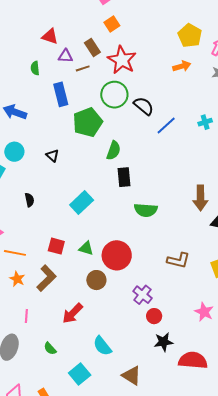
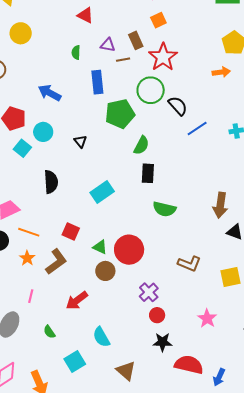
red triangle: (50, 36) -> (85, 15), moved
black semicircle: (29, 200) -> (51, 182), size x1.6
green triangle: (86, 248) -> (100, 247), moved

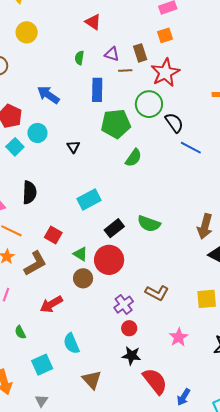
blue line: (197, 129) -> (191, 148), turned 55
black rectangle: (148, 173) -> (114, 228), moved, turned 42
black semicircle: (51, 182) -> (29, 192), moved
brown L-shape: (189, 264) -> (157, 293), moved
red semicircle: (189, 365) -> (155, 381), turned 32

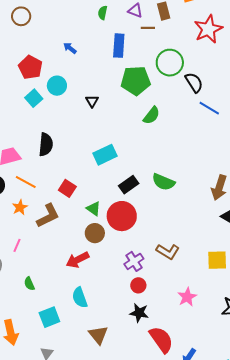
red star: (165, 73) -> (208, 29), moved
blue arrow: (48, 95) -> (70, 48), size x0.6
red arrow: (51, 304) -> (78, 260), moved

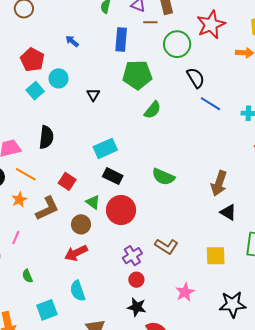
green circle: (170, 63) -> (177, 44), moved
black rectangle: (129, 185) -> (113, 176), moved, turned 60
brown circle: (95, 233) -> (81, 224), moved

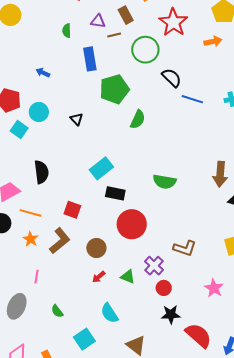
green triangle: (93, 202) -> (128, 277), moved
red arrow: (76, 253) -> (99, 277), size x0.6

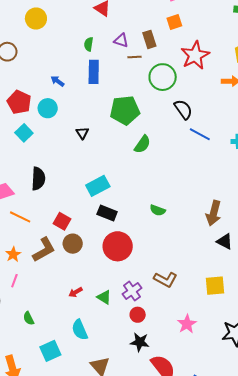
blue rectangle: (90, 59) -> (94, 72), moved
cyan circle: (39, 112) -> (48, 108), moved
green semicircle: (165, 182) -> (158, 210), size x0.7
orange star: (31, 239) -> (13, 254), moved
brown circle: (96, 248) -> (73, 244), moved

